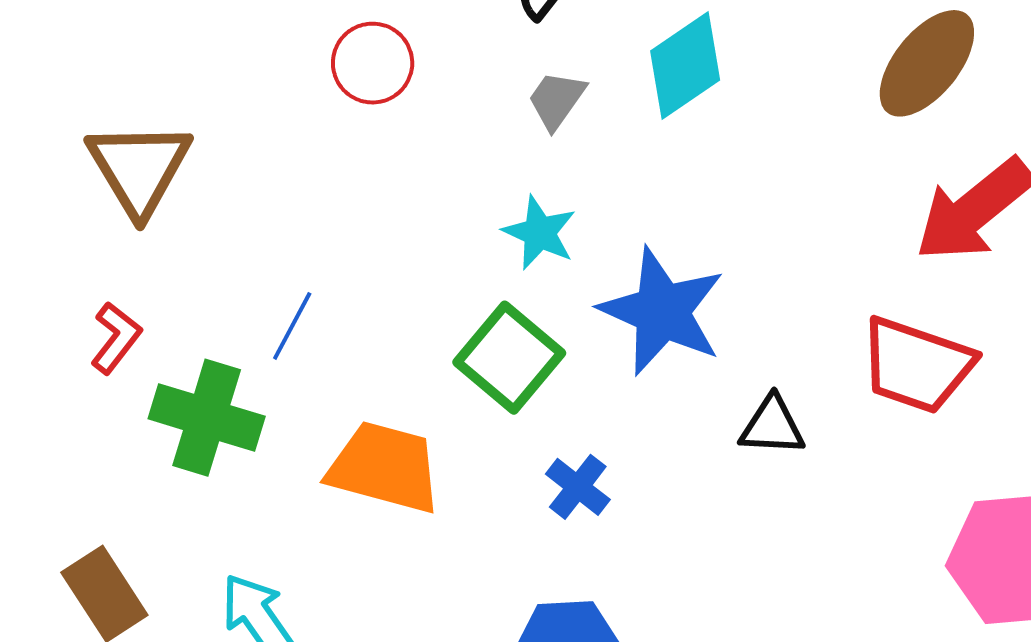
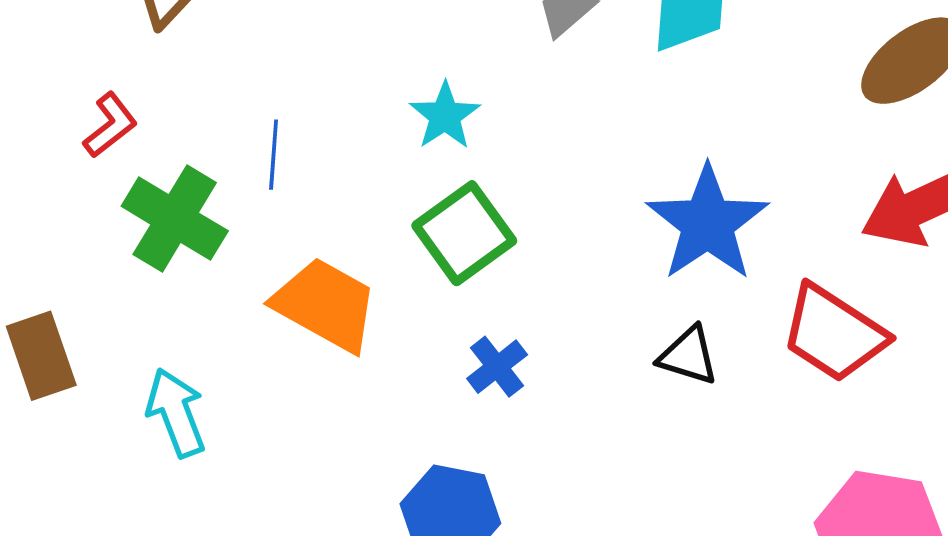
cyan star: (540, 233) -> (445, 116), moved
blue star: (662, 311) -> (708, 223), moved
blue line: (292, 326) -> (274, 155), turned -38

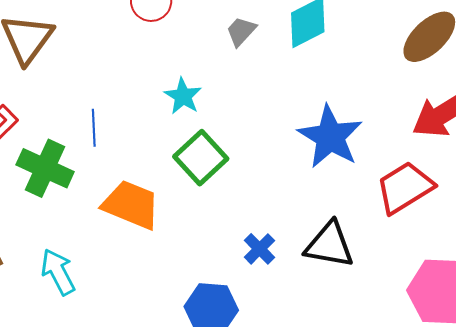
red trapezoid: (834, 333) -> (405, 188), turned 122
black triangle: (688, 356) -> (329, 245), moved, size x1.5
blue cross: (497, 367) -> (259, 249), moved

